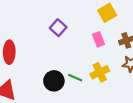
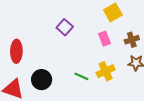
black circle: (54, 81) -> (42, 80), moved

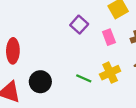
purple square: (65, 27) -> (79, 25), moved

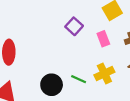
black circle: (40, 82) -> (52, 85), moved

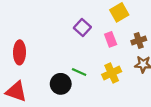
green line: (79, 79) -> (79, 72), moved

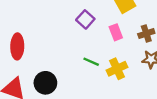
green line: (79, 72) -> (91, 62), moved
black circle: (61, 84) -> (45, 83), moved

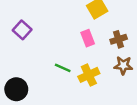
purple square: (85, 19) -> (22, 30), moved

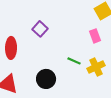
black circle: (16, 89) -> (46, 79), moved

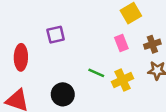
purple square: (40, 29) -> (56, 35), turned 35

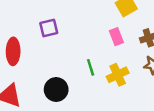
green line: (96, 73) -> (91, 67), turned 49

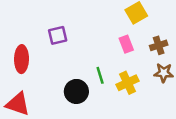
black circle: (56, 90) -> (76, 91), moved

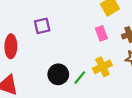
green line: (100, 75) -> (80, 78), moved, turned 56

